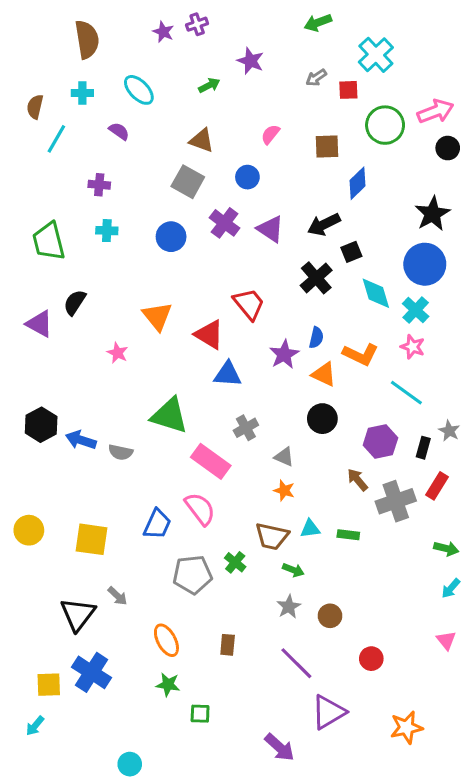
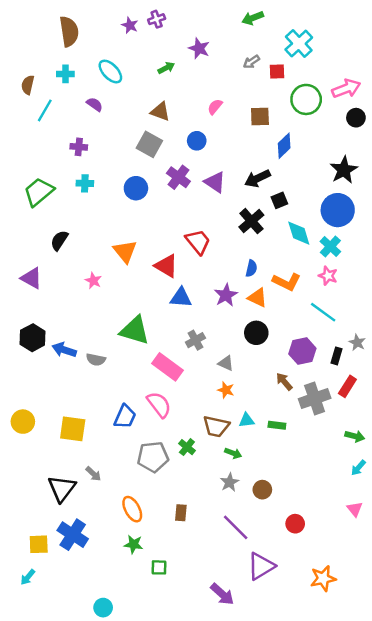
green trapezoid: (49, 241) -> (39, 192), turned 64
purple triangle: (40, 324) -> (31, 278), moved
purple star: (284, 354) -> (226, 295), moved

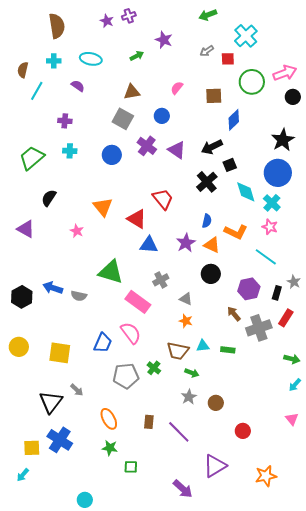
cyan ellipse: (110, 71) -> (91, 59), turned -35
brown triangle: (160, 112) -> (132, 92), turned -30
black hexagon: (33, 338) -> (22, 297), moved
purple line: (236, 527) -> (179, 432), moved

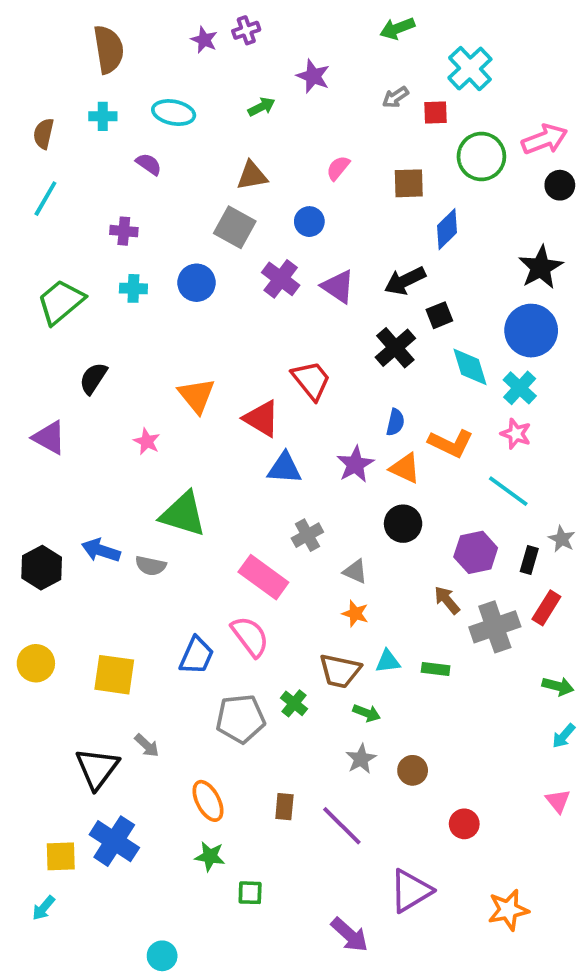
cyan line: (37, 91) -> (45, 199), moved
blue circle: (112, 155) -> (197, 283), moved
green triangle: (111, 272) -> (183, 514), moved

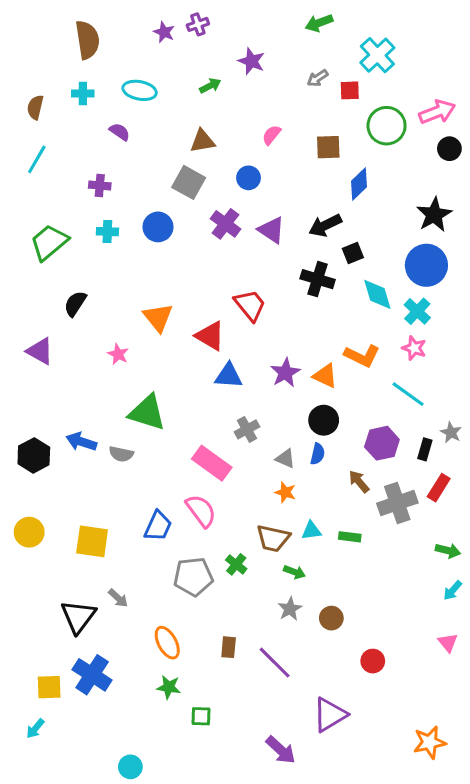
black cross: (395, 348) -> (318, 279), turned -32
blue semicircle: (395, 422) -> (318, 454), moved
orange star: (508, 910) -> (429, 742), moved

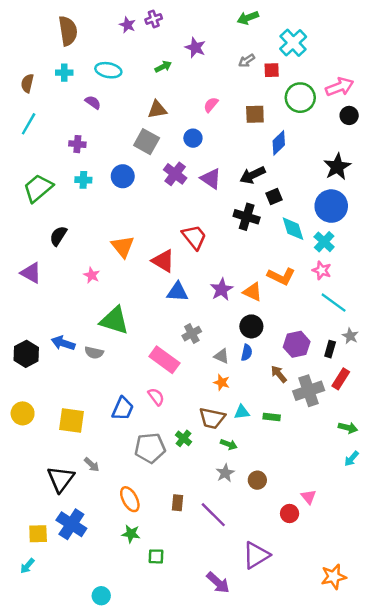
cyan line: (408, 394) -> (334, 303), moved
pink semicircle: (201, 511) -> (156, 397), size x0.7
pink triangle: (448, 643) -> (309, 497), moved

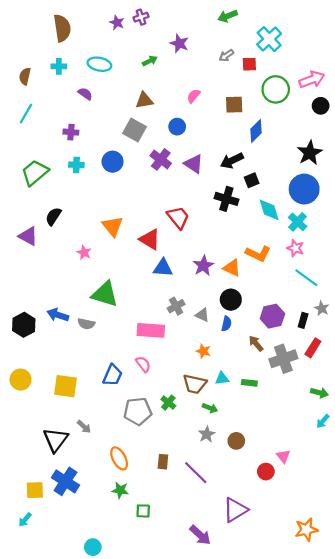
purple triangle: (31, 273) -> (28, 236), moved
gray triangle: (222, 356) -> (202, 315), moved
pink rectangle: (164, 360) -> (151, 330), turned -32

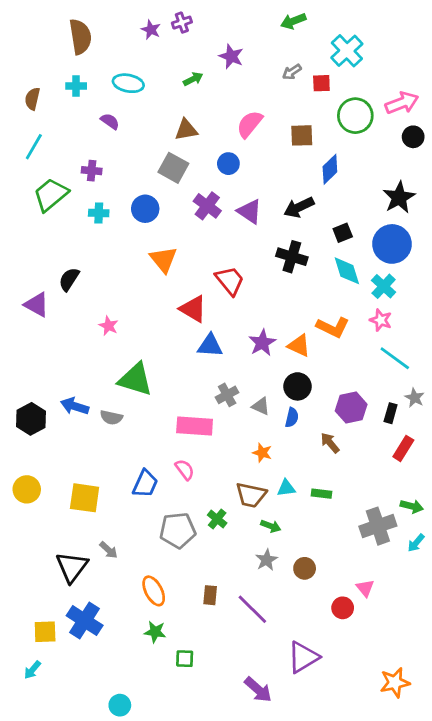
pink semicircle: (194, 96) -> (250, 124), size x1.5
green trapezoid: (35, 173) -> (51, 195), moved
black square: (252, 180) -> (343, 233), moved
orange triangle: (113, 226) -> (164, 259), moved
gray cross: (283, 359) -> (378, 526), moved

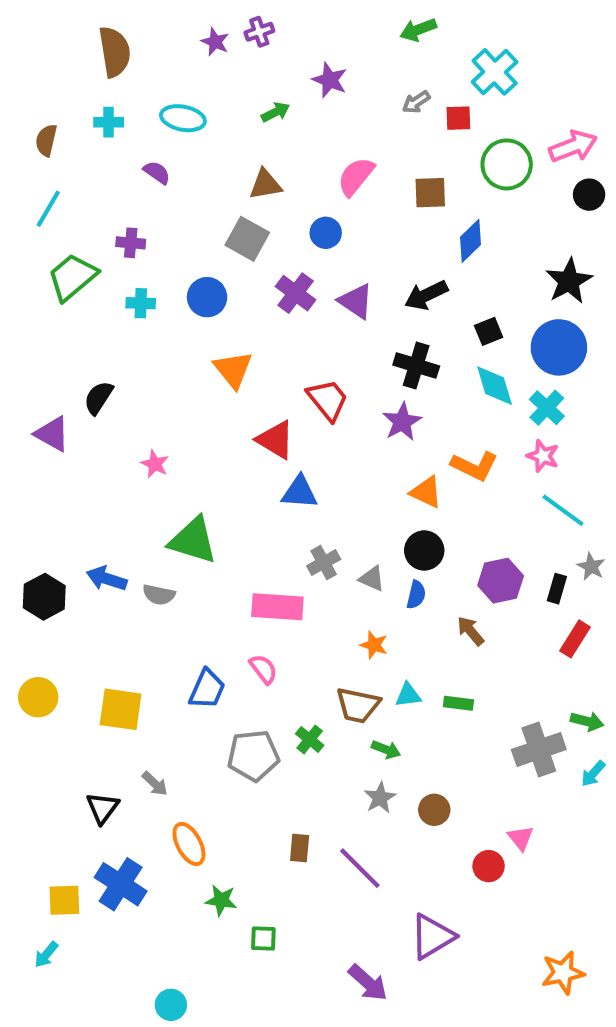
purple star: (262, 343) -> (402, 422), moved
black triangle: (72, 567) -> (103, 808), size x0.7
orange ellipse: (154, 591) -> (189, 844), moved

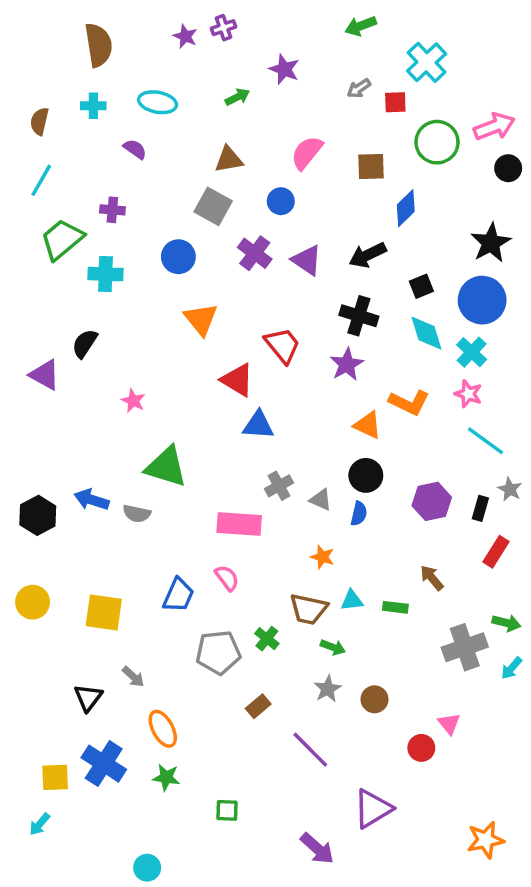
cyan cross: (141, 303) -> (105, 274), moved, size x1.4
brown arrow: (470, 631) -> (432, 578), moved
brown rectangle: (300, 848) -> (258, 706), moved, turned 45
green star: (221, 900) -> (166, 777), moved

